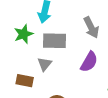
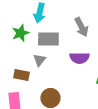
purple semicircle: (89, 62) -> (79, 58), turned 60

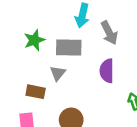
cyan arrow: (39, 13) -> (82, 16), moved
purple semicircle: (79, 58) -> (107, 71), turned 90

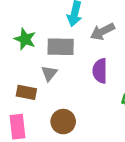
gray arrow: (109, 33) -> (102, 32), turned 90
green star: (34, 40) -> (25, 39), turned -30

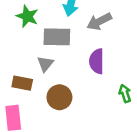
green star: (25, 39) -> (27, 16), moved
brown circle: (63, 122) -> (59, 97), moved

